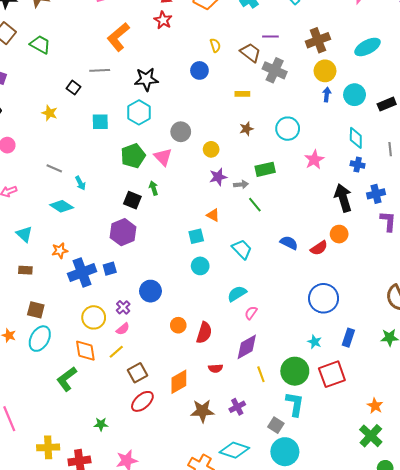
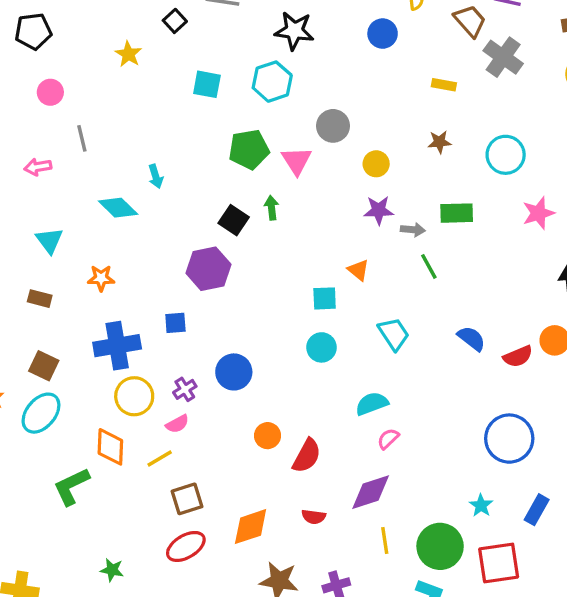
gray line: (54, 168) -> (82, 138), moved, turned 42
blue cross: (82, 273) -> (117, 346), moved

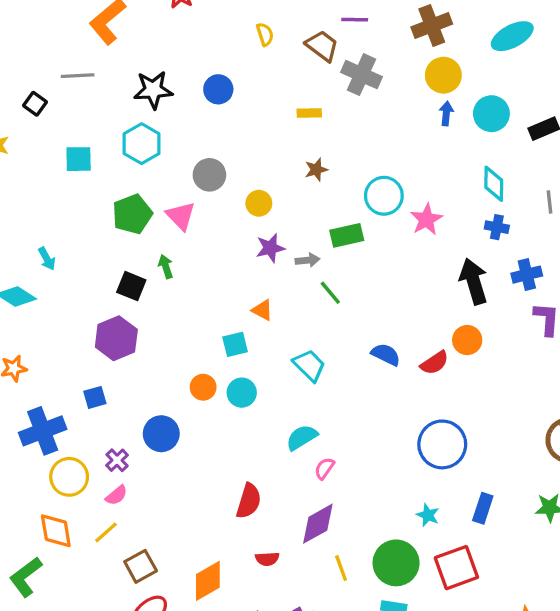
blue circle: (383, 34) -> (218, 89), moved
cyan circle: (506, 155) -> (384, 196), moved
orange circle: (268, 436) -> (203, 387), moved

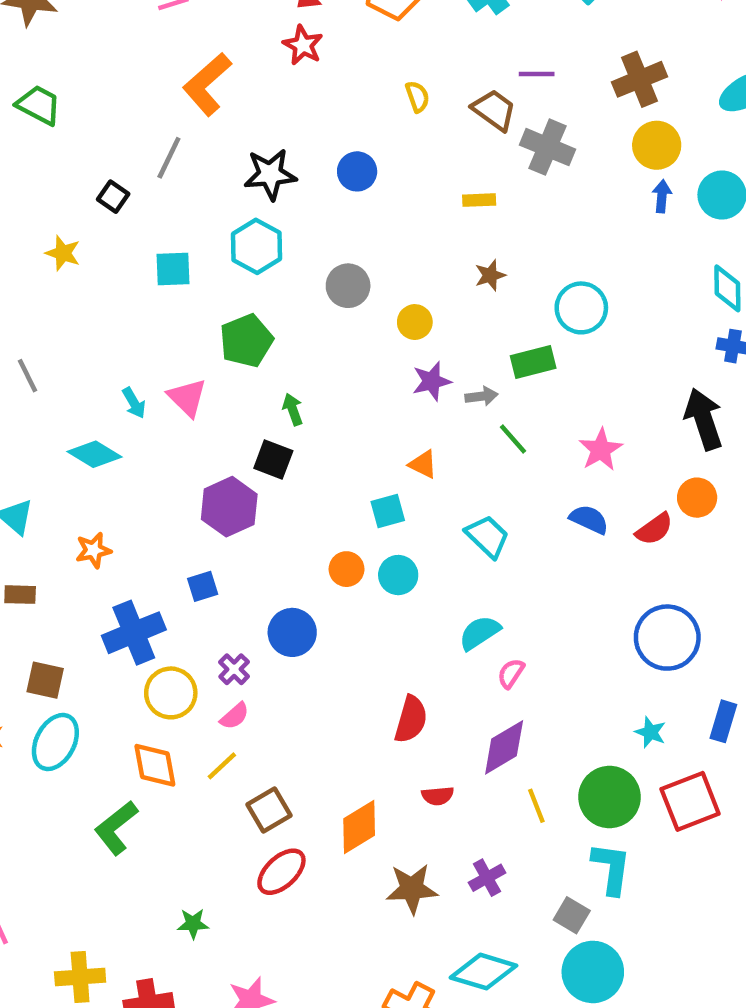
gray line: (78, 76) -> (169, 158), turned -60
pink triangle: (181, 216) -> (187, 398), moved
pink star: (426, 219) -> (601, 450), moved
black square: (131, 286) -> (273, 460), moved

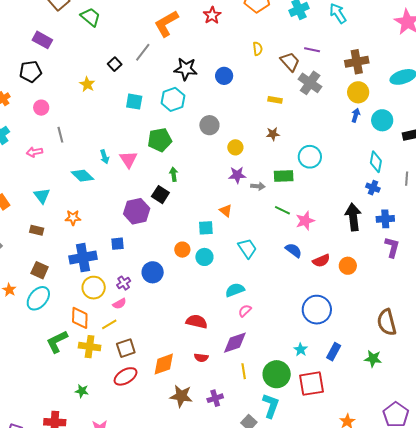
green line: (513, 439) -> (282, 210), moved, turned -35
orange circle: (697, 498) -> (348, 266), moved
red semicircle: (411, 719) -> (197, 322), turned -105
yellow cross: (80, 977) -> (90, 347), moved

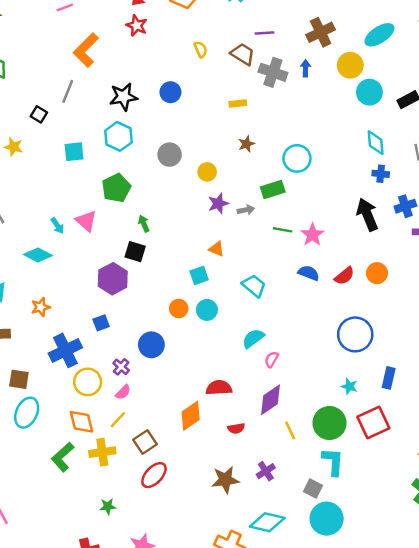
yellow circle: (358, 92) -> (350, 65), moved
blue arrow: (356, 115) -> (305, 68), moved
orange diamond: (164, 364) -> (191, 416), moved

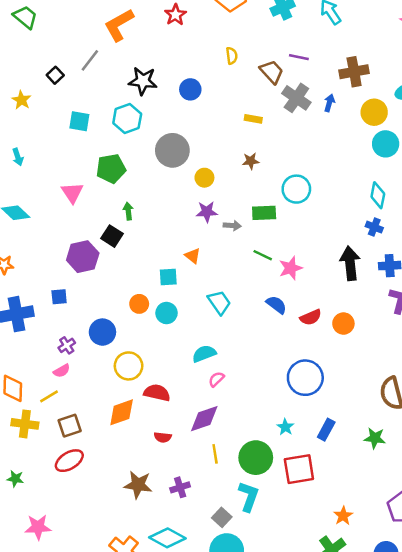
gray circle: (170, 155) -> (172, 150), size x1.4
cyan arrow: (57, 226) -> (18, 157), moved
yellow circle: (88, 382) -> (129, 366), moved

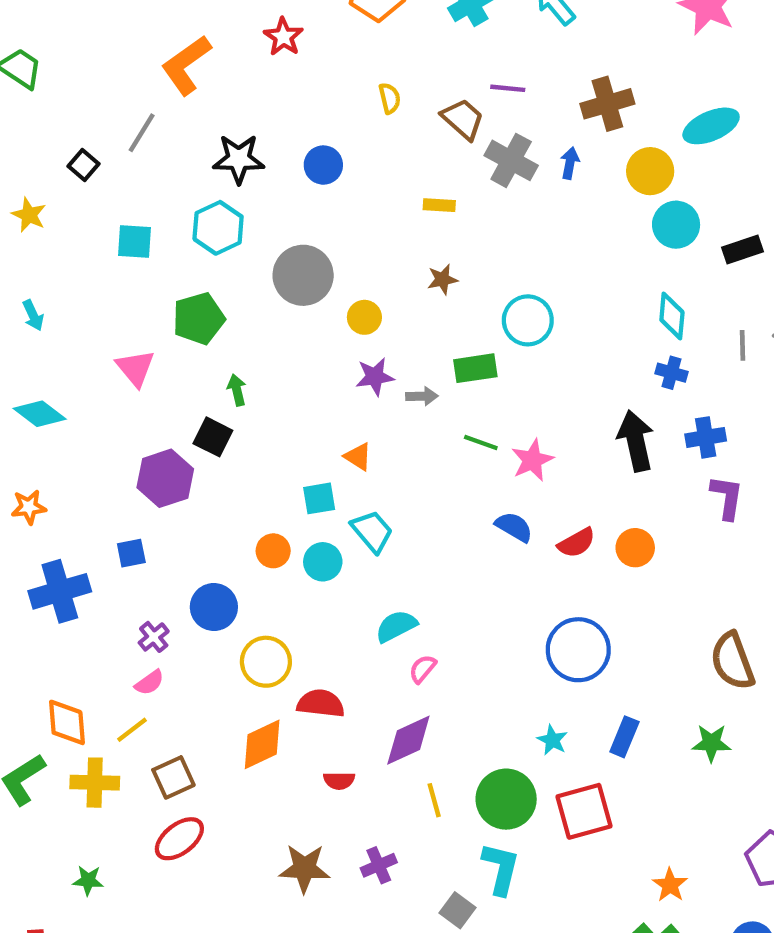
cyan trapezoid: (219, 302) -> (372, 531), moved

